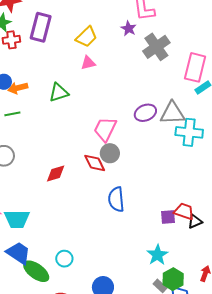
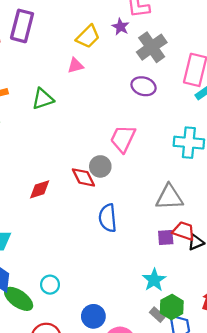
yellow trapezoid: (86, 37) -> (88, 37), moved
purple ellipse: (145, 113) -> (144, 86), moved, turned 40
gray triangle: (172, 113) -> (169, 197), moved
pink trapezoid: (105, 129) -> (123, 139), moved

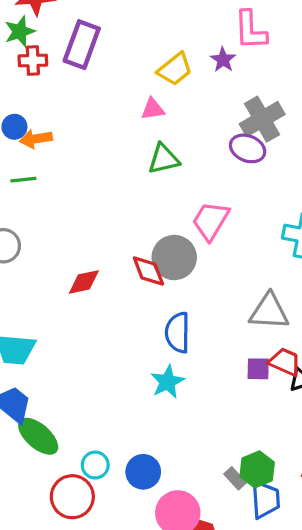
gray cross: (152, 47) -> (262, 119), moved
green triangle: (43, 99) -> (164, 159), moved
gray circle: (100, 166) -> (174, 258), size x1.4
cyan star: (154, 280) -> (167, 382), moved
cyan circle: (50, 285) -> (95, 465), moved

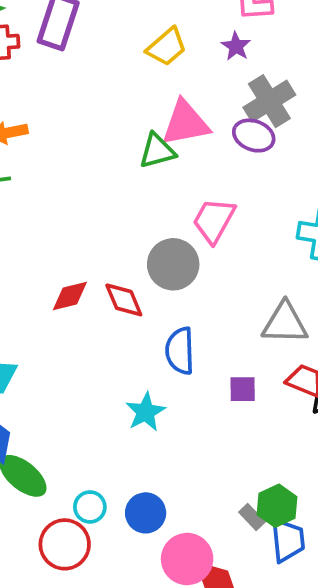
purple star: (223, 60) -> (236, 46), moved
pink triangle: (153, 109) -> (185, 123), moved, size x1.8
red diamond: (148, 271) -> (124, 300), moved
purple square: (258, 369) -> (243, 389), moved
cyan star: (167, 382) -> (145, 412), moved

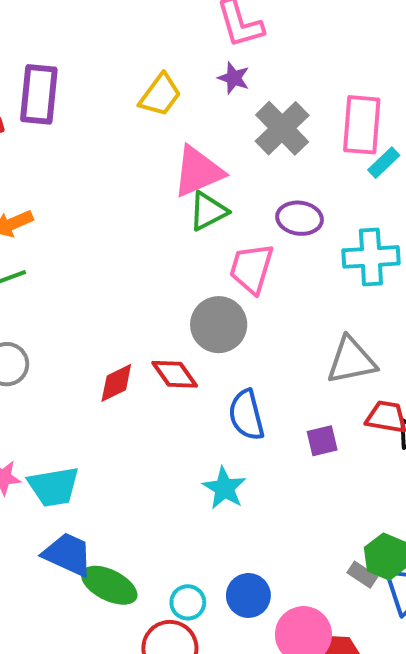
purple ellipse: (254, 136) -> (300, 218), moved
green triangle: (157, 151) -> (208, 211), moved

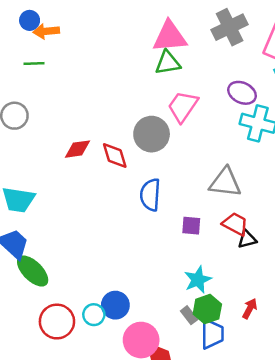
purple ellipse: (300, 218) -> (242, 93), moved
cyan star: (224, 488) -> (198, 280), moved
cyan circle: (188, 602) -> (94, 315), moved

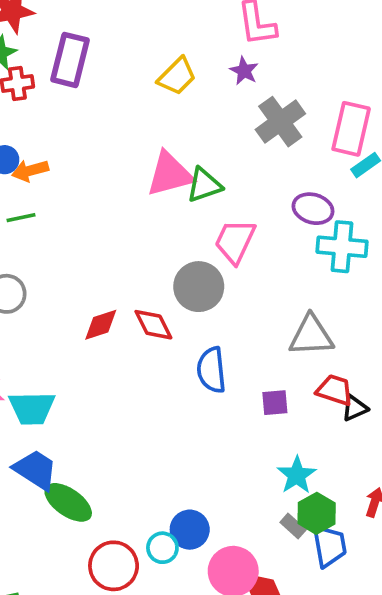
pink triangle: (170, 37) -> (170, 174), moved

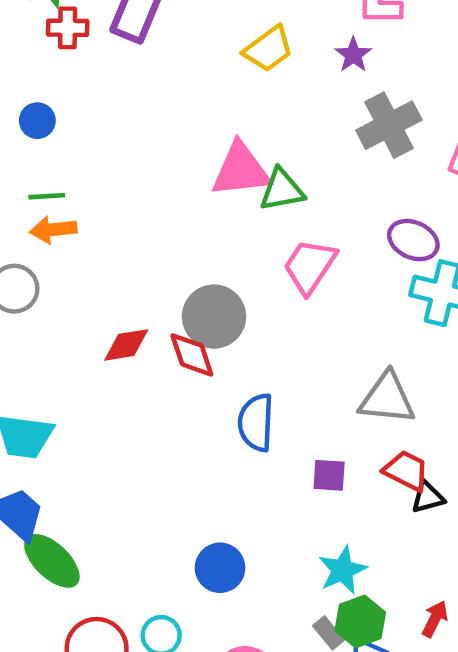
orange arrow: (30, 171) -> (53, 230), moved
gray circle: (199, 287) -> (214, 317), moved
blue circle: (190, 530) -> (220, 568), moved

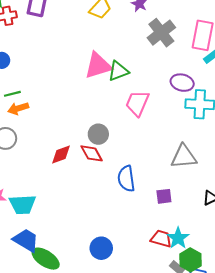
gray circle: (214, 317) -> (98, 134), size x0.7
red trapezoid: (406, 471) -> (161, 239), moved
blue circle: (220, 568) -> (101, 248), moved

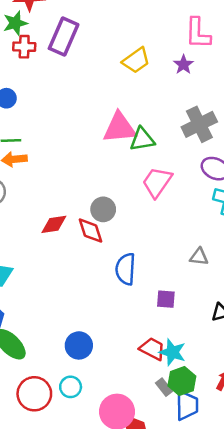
gray cross: (161, 33) -> (199, 124), moved
gray triangle: (184, 157) -> (199, 257), size x0.6
cyan star: (178, 238) -> (172, 352), turned -30

